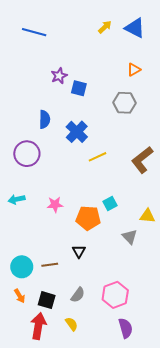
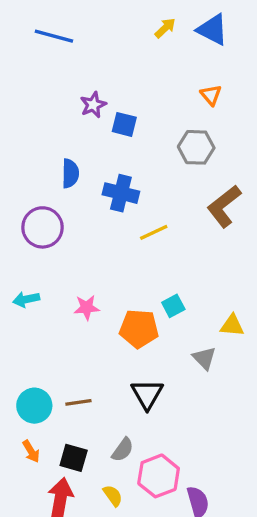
orange triangle: (134, 70) -> (211, 95), turned -40
blue cross: (77, 132) -> (121, 193), turned -30
brown L-shape: (142, 160) -> (224, 206), moved
black triangle: (79, 251) -> (147, 394), moved, size x1.5
pink hexagon: (115, 295) -> (159, 476), moved

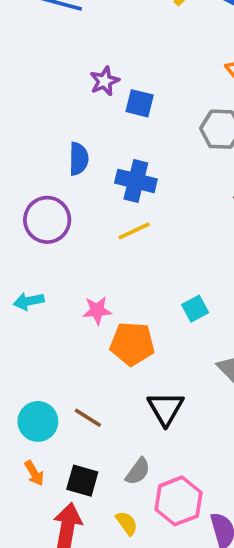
yellow line: (154, 232) -> (134, 231), moved
orange pentagon: (139, 329) -> (132, 344), moved
brown line: (78, 402) -> (88, 418), turned 40

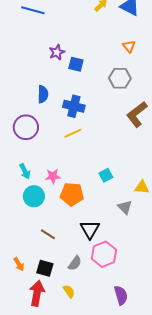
cyan arrow: (29, 301) -> (25, 171), moved, turned -105
cyan circle: (38, 421) -> (34, 196), moved
pink hexagon: (178, 501) -> (104, 254), moved

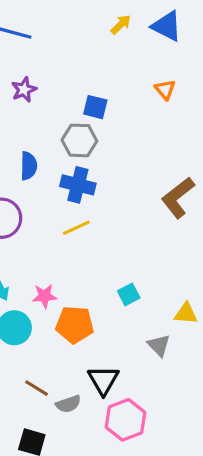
purple star: (57, 52) -> (24, 90), moved
blue square: (76, 64) -> (95, 107), moved
gray hexagon: (120, 78) -> (79, 140), moved
gray semicircle: (75, 263) -> (68, 404), moved, turned 35

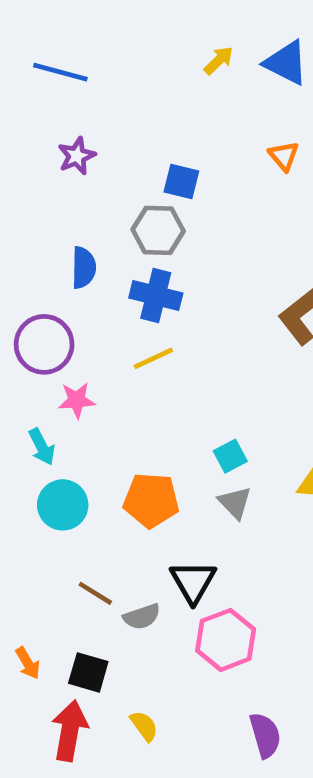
pink star: (45, 296) -> (77, 400), moved
gray triangle: (159, 345) -> (235, 503), moved

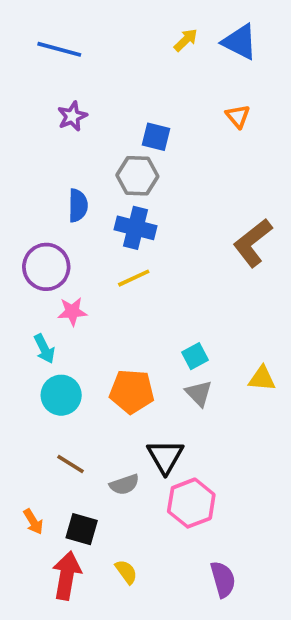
brown line: (95, 593) -> (70, 464), moved

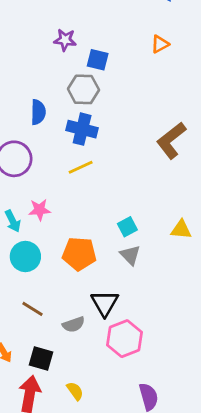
purple star: (72, 116) -> (65, 40), moved, turned 30
orange triangle: (238, 116) -> (160, 44), turned 42
pink star: (72, 312) -> (40, 210), moved
yellow triangle: (262, 378) -> (181, 230), moved

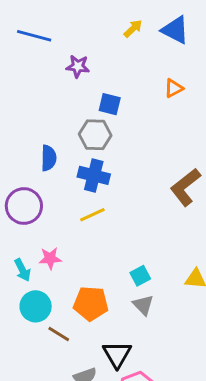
purple star: (65, 40) -> (78, 66), moved
brown line: (32, 309) -> (59, 334), moved

